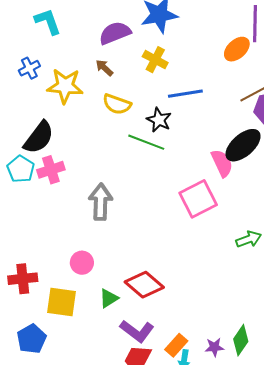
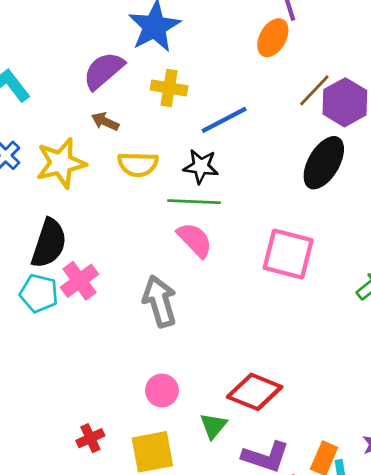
pink semicircle: (222, 163) -> (195, 240), moved
pink square: (198, 199) -> (288, 254), turned -30
red cross: (23, 279) -> (90, 438), size x0.7

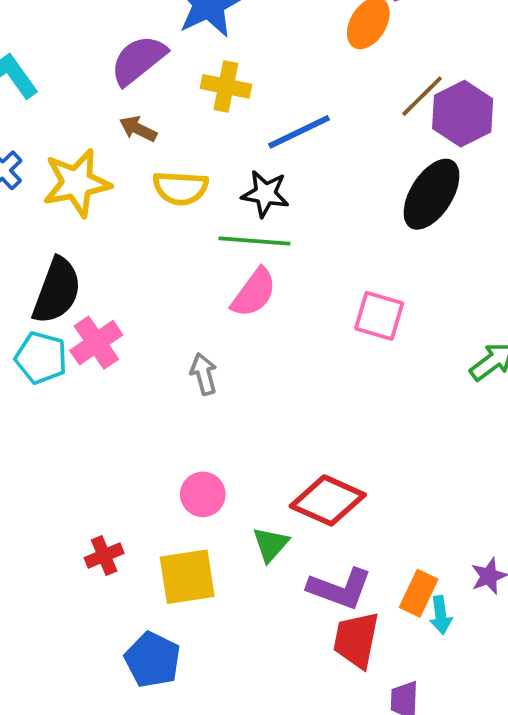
pink semicircle: (195, 240) -> (254, 293), turned 78
pink square: (288, 254) -> (379, 316), size x0.7
gray arrow: (160, 301) -> (204, 374), size x0.6

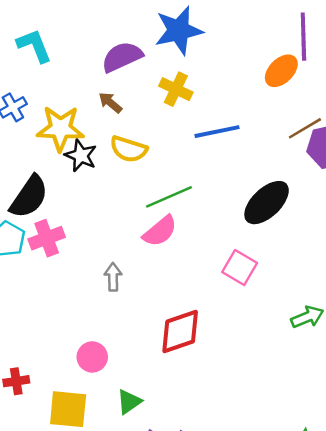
black star: (265, 194) -> (81, 156), moved
black ellipse: (432, 194) -> (267, 203), moved
green line: (254, 241) -> (169, 197), turned -42
red diamond: (328, 500) -> (180, 332), moved, turned -57

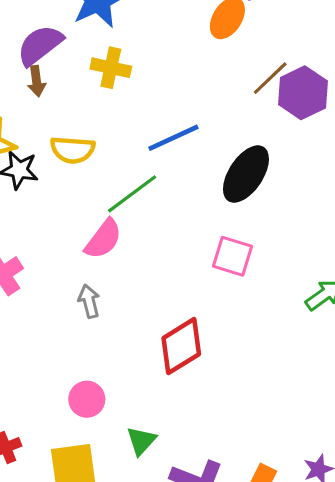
brown arrow: (110, 103) -> (36, 81), moved, turned -125
blue line: (217, 132) -> (173, 138), moved
pink semicircle: (160, 231) -> (103, 239), moved

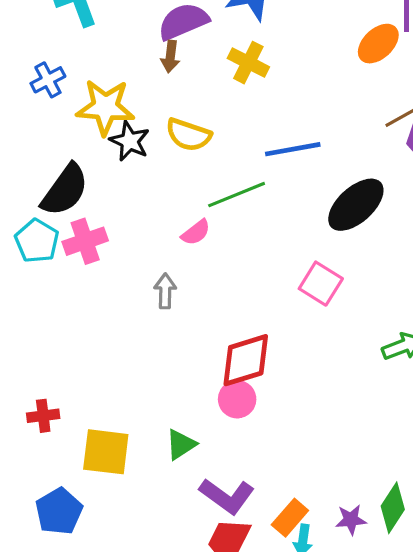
pink semicircle: (103, 239) -> (196, 232), size x0.7
pink circle: (87, 399) -> (237, 399), moved

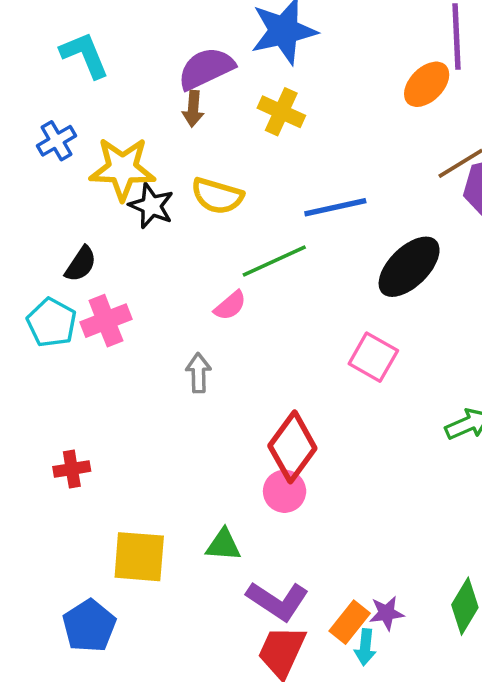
black semicircle: (65, 190) -> (81, 264), size x0.6
red diamond: (246, 360) -> (292, 447), turned -34
red cross: (43, 416) -> (72, 469), moved
green triangle: (181, 445) -> (223, 545), turned 40
purple star: (351, 520) -> (387, 613), moved

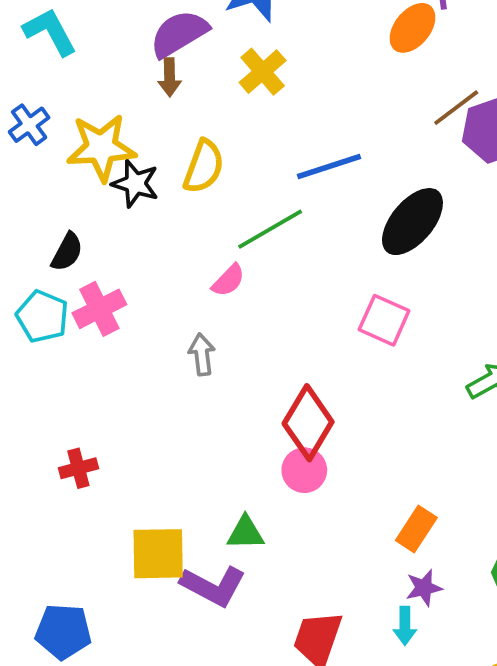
yellow cross: (281, 112) -> (263, 72), turned 30
yellow semicircle: (217, 196) -> (204, 166), turned -81
purple L-shape: (278, 601) -> (213, 586), moved
orange rectangle: (350, 622) -> (416, 529), moved
blue pentagon: (89, 626) -> (63, 632), moved, turned -30

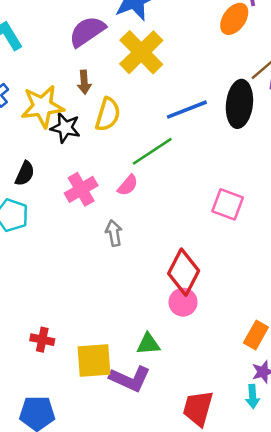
yellow cross: (263, 72) -> (141, 52), size x1.5
brown arrow: (170, 77) -> (84, 82), moved
black ellipse: (412, 222) -> (239, 104), moved, turned -30
pink cross: (99, 309) -> (81, 189), moved
red cross: (78, 468) -> (42, 340), moved, turned 30

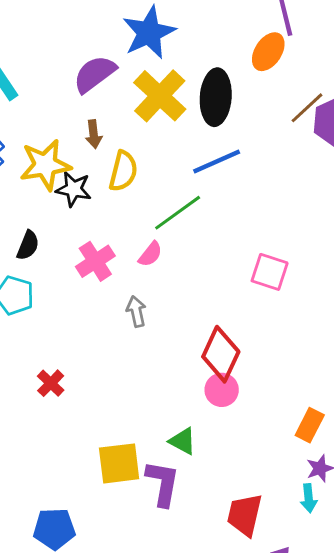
black ellipse: (239, 104) -> (216, 97), moved
red cross: (42, 340) -> (51, 383), moved, turned 35
green triangle: (148, 344) -> (183, 441), turned 35
purple L-shape: (130, 379) -> (163, 483), turned -102

